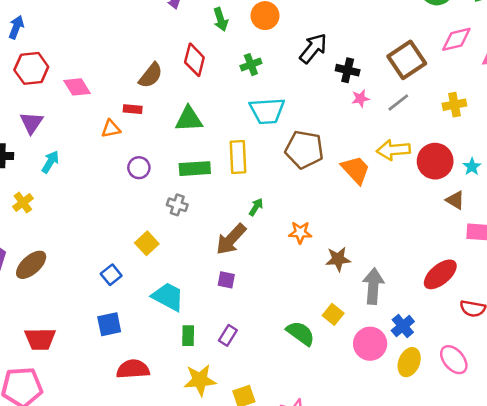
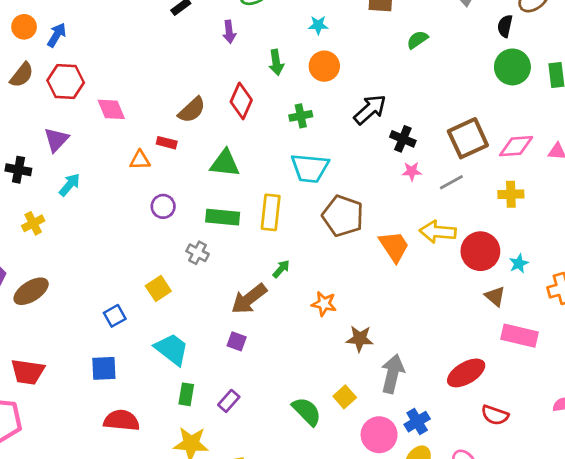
pink diamond: (456, 39) -> (516, 146), moved

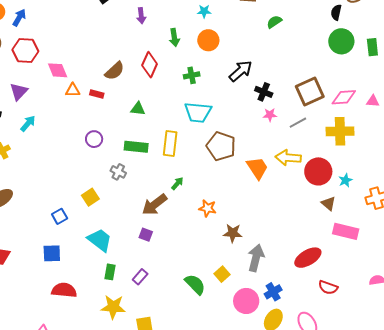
orange triangle: (140, 160) -> (73, 90), moved
green triangle: (225, 163) -> (138, 109), size x0.7
yellow cross: (511, 194) -> (340, 131), size x1.5

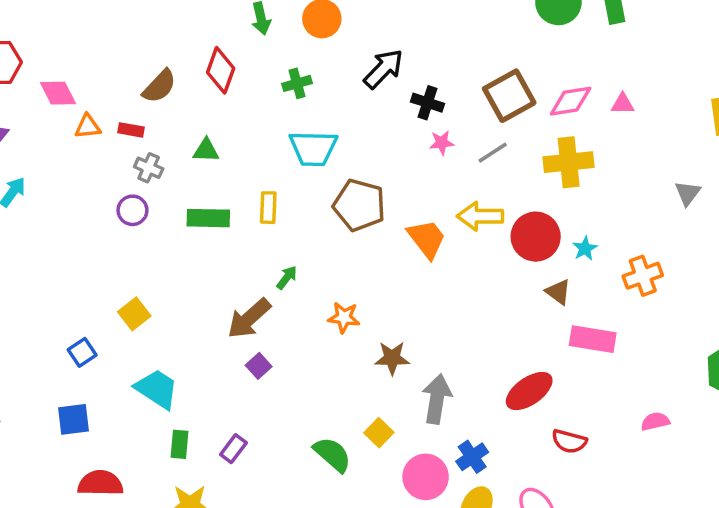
yellow rectangle: (170, 144) -> (268, 208), size x0.7
gray cross: (118, 172) -> (149, 168), moved
purple square: (146, 235) -> (259, 366), moved, turned 32

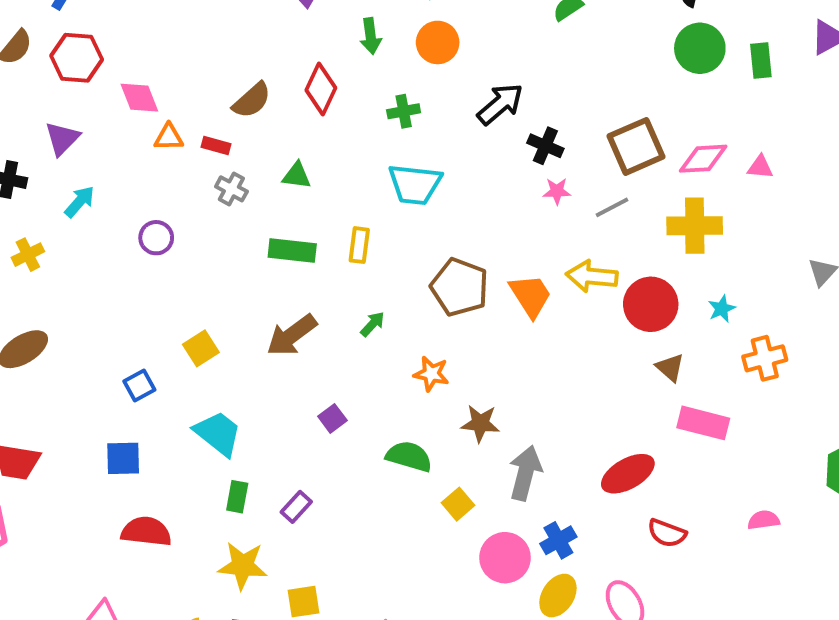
brown pentagon: (359, 205) -> (460, 287), moved
purple circle: (132, 210) -> (156, 238), moved
cyan star: (585, 248) -> (722, 309), moved
brown arrow: (249, 318) -> (292, 335), moved
green semicircle: (332, 454) -> (409, 456), moved, turned -30

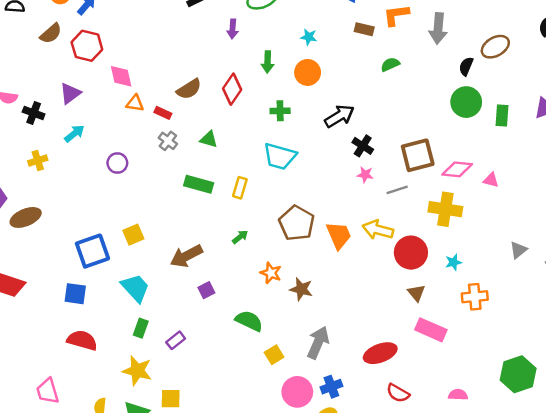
brown arrow: (292, 335) -> (186, 256), moved
blue square: (139, 386) -> (92, 251), size x1.8
brown star: (480, 423) -> (301, 289), moved

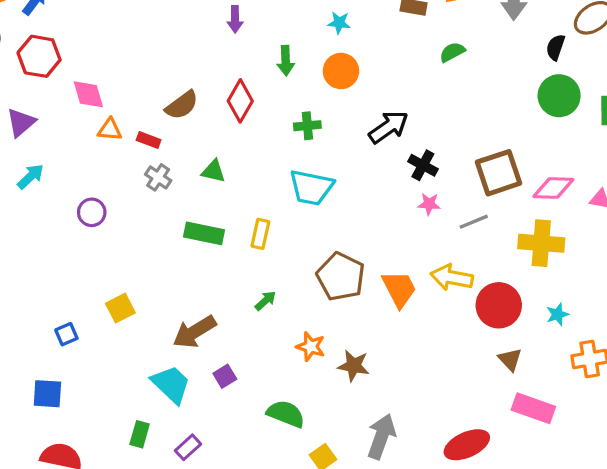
blue square: (92, 251) -> (66, 334), size x0.5
cyan trapezoid: (135, 288) -> (171, 384), moved

